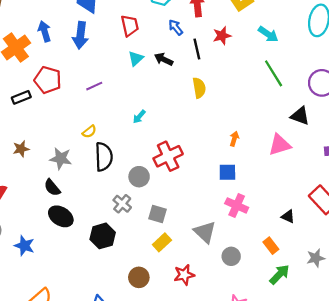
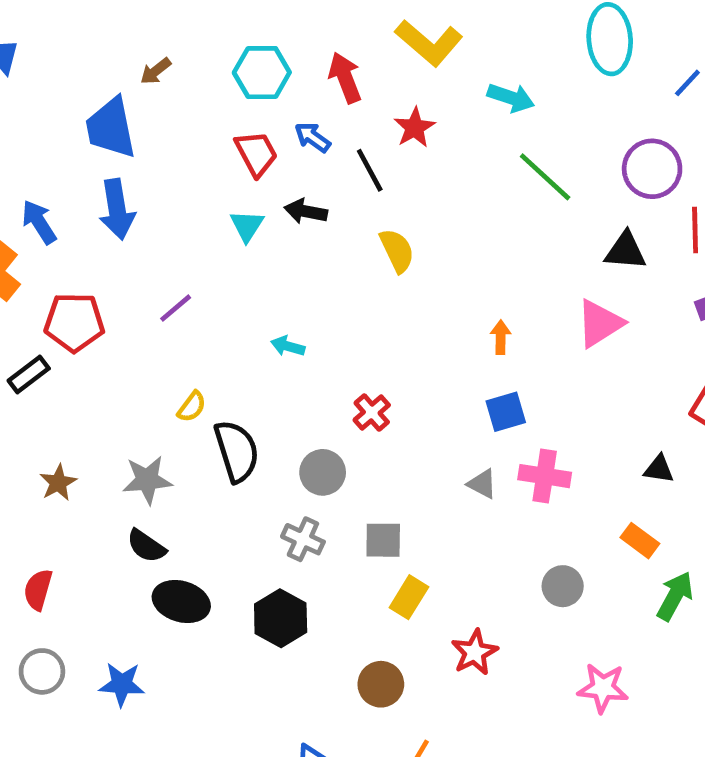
red trapezoid: (130, 26) -> (256, 154), moved
cyan arrow: (139, 117) -> (288, 346), turned 80
red cross: (168, 156) -> (372, 413), size x0.6
gray triangle: (205, 232) -> (482, 484), moved, size x0.6

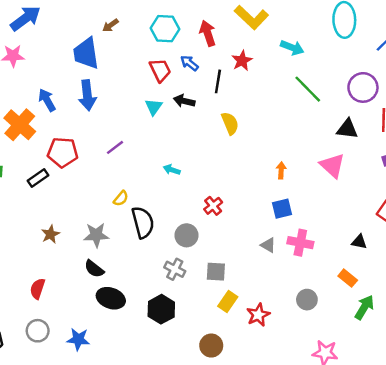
black line: (370, 170) -> (218, 81), turned 35
pink triangle: (600, 323) -> (332, 166), turned -48
red star: (475, 652) -> (258, 315), moved

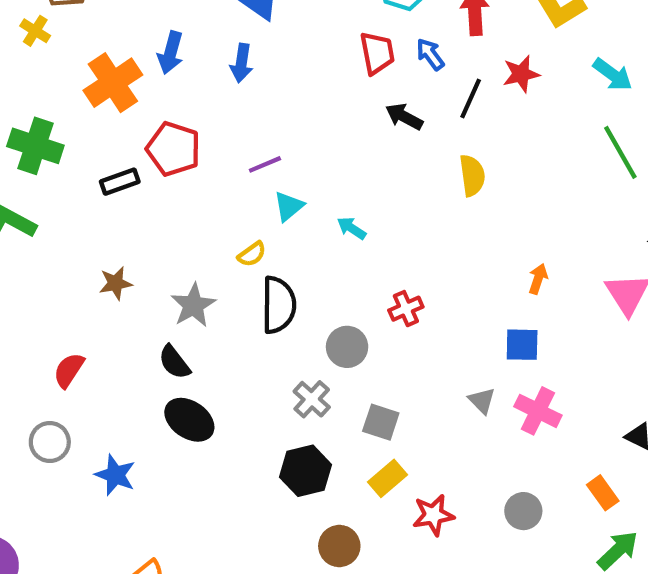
blue arrow: (87, 95) -> (241, 63), size x0.7
blue arrow: (47, 100) -> (171, 53), turned -150
cyan triangle: (154, 107) -> (289, 206), moved
gray star: (96, 235) -> (193, 305), turned 30
black hexagon: (161, 309) -> (306, 471), moved

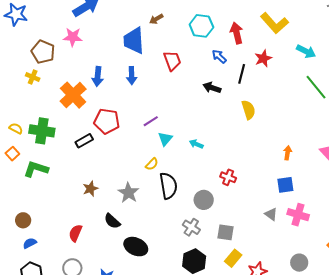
red trapezoid: (377, 53) -> (172, 61), moved
red cross: (406, 309) -> (228, 177), turned -35
black semicircle: (174, 362) -> (112, 221), moved

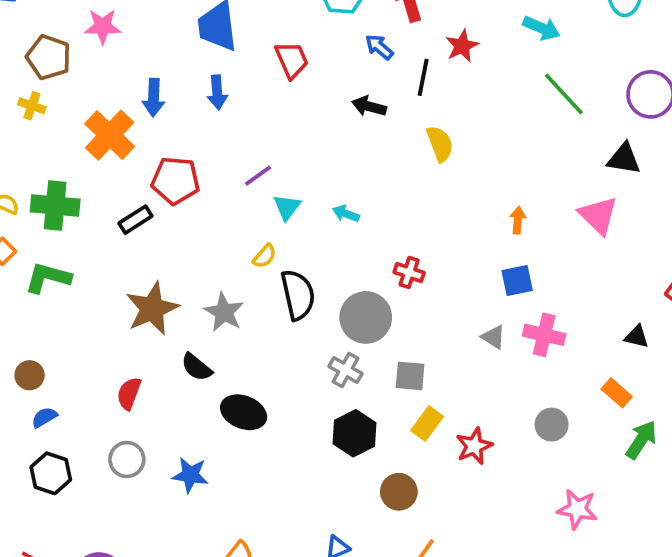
brown star: (90, 189) -> (152, 309), size x1.8
gray circle: (204, 200) -> (366, 317), size x1.4

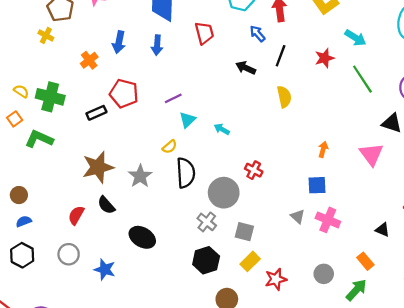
red star: (462, 46) -> (324, 58), moved
orange cross: (110, 135) -> (89, 60), size x0.6
black semicircle: (196, 367) -> (106, 205), moved
green arrow: (641, 440) -> (356, 290), moved

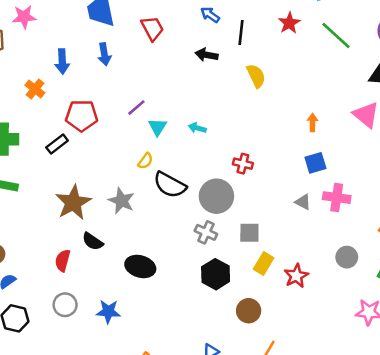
black semicircle: (186, 173) -> (170, 185), turned 136

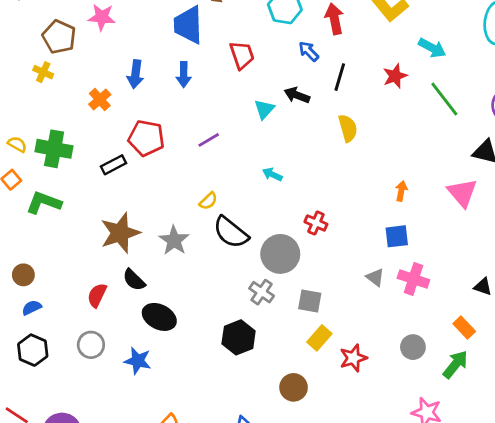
cyan triangle: (158, 127) -> (264, 109), moved
black ellipse: (140, 266) -> (159, 317), moved
black hexagon: (216, 274) -> (239, 337), moved

